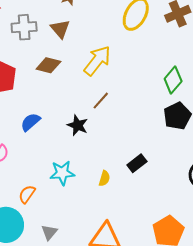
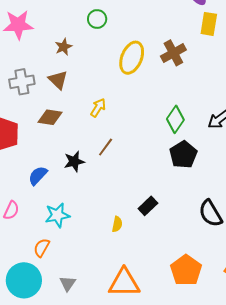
yellow arrow: (97, 61) -> (98, 108), size x0.6
black star: (78, 125) -> (74, 161), moved, turned -30
cyan star: (62, 173) -> (57, 215), moved

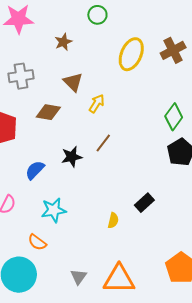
brown triangle: (58, 80) -> (73, 82), moved
orange semicircle: (42, 248) -> (37, 242), turned -84
gray triangle: (68, 283) -> (78, 277), moved

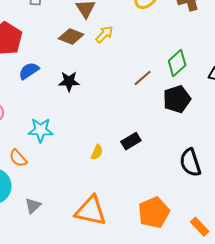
brown diamond: (48, 112) -> (71, 36), moved
brown line: (103, 143) -> (143, 78), moved
blue semicircle: (35, 170) -> (29, 71), moved
gray triangle: (78, 277) -> (33, 206), moved

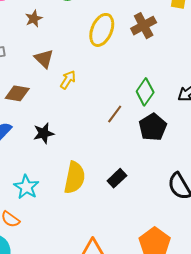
brown diamond: (71, 36) -> (17, 93), moved
cyan star: (41, 130) -> (26, 187), turned -30
yellow semicircle: (97, 152) -> (75, 178), moved, size x2.0

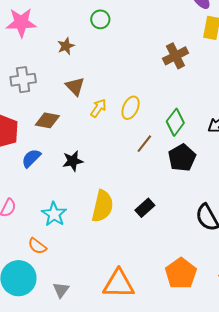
yellow ellipse: (102, 30) -> (131, 108), moved, size x0.7

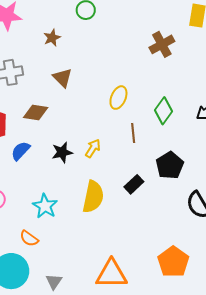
yellow arrow: (98, 108) -> (93, 148), moved
brown line: (144, 144) -> (133, 133), turned -42
black pentagon: (182, 158) -> (170, 165), moved
black rectangle: (145, 208) -> (134, 184), moved

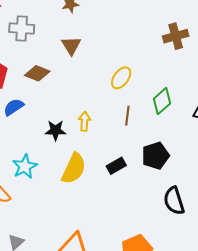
yellow arrow: (93, 148) -> (85, 121), turned -42
black star: (62, 152) -> (56, 130), moved

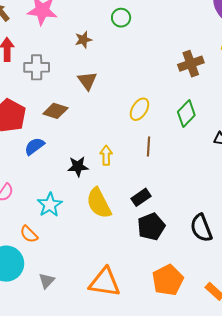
green diamond: (162, 101) -> (186, 114), moved
black pentagon: (155, 156) -> (151, 227), moved
yellow semicircle: (74, 168) -> (99, 203), turned 132

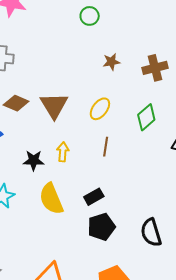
brown star: (83, 40) -> (111, 62), moved
brown triangle: (87, 81) -> (54, 105), moved, size x1.4

